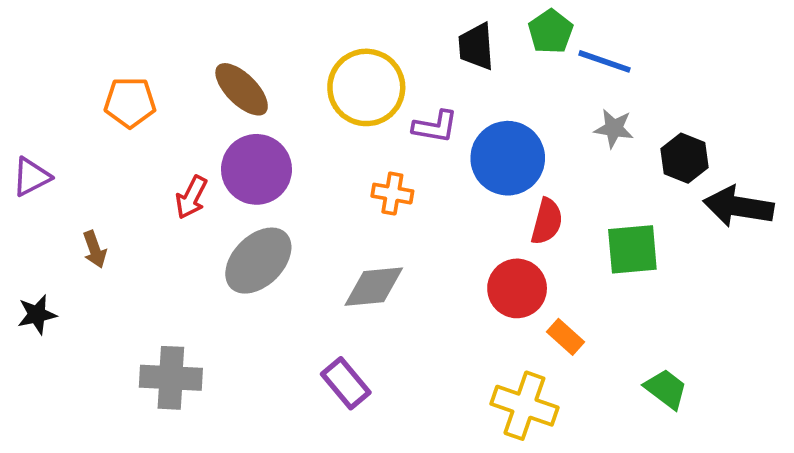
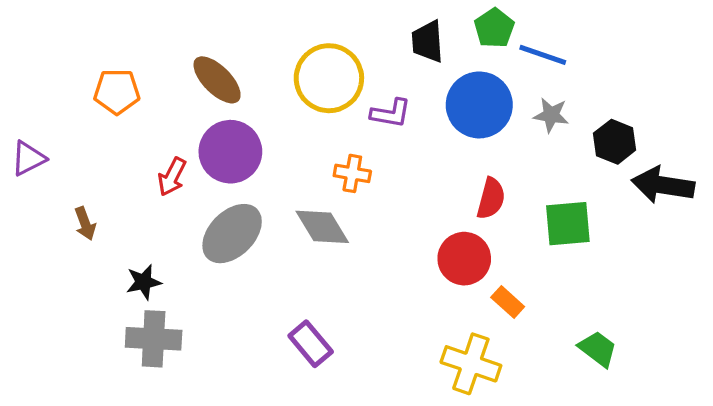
blue circle: (508, 158) -> (479, 105), moved
gray diamond: (374, 287) -> (322, 227), moved, turned 64
black star: (37, 315) -> (144, 282), moved

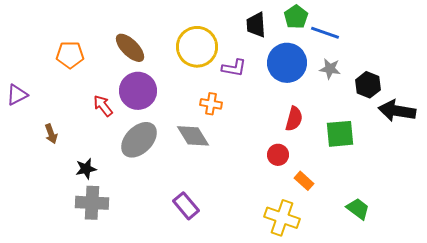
red arrow: (172, 177) -> (103, 106), turned 115
red circle: (464, 259) -> (278, 155), size x0.7

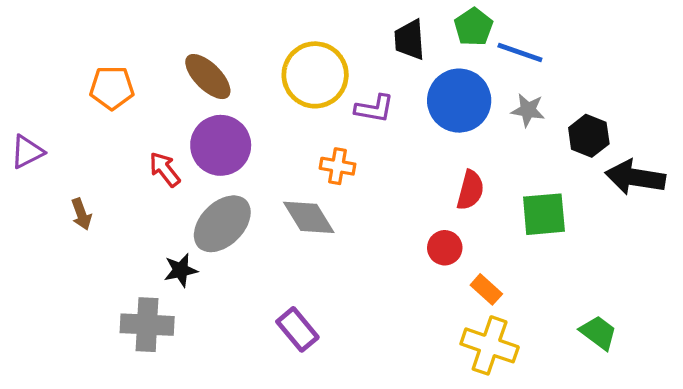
black star: (86, 169) -> (181, 270), moved
green trapezoid: (358, 209) -> (598, 333), moved
yellow cross: (282, 218) -> (490, 345), moved

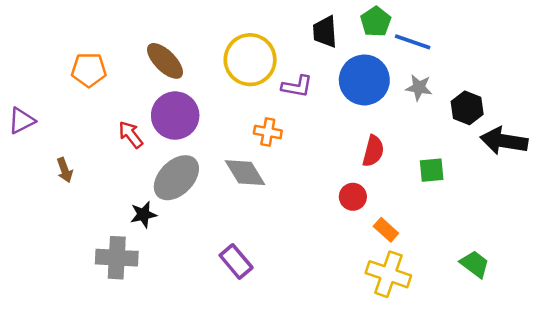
green square: (544, 214) -> (432, 170), size x0.7

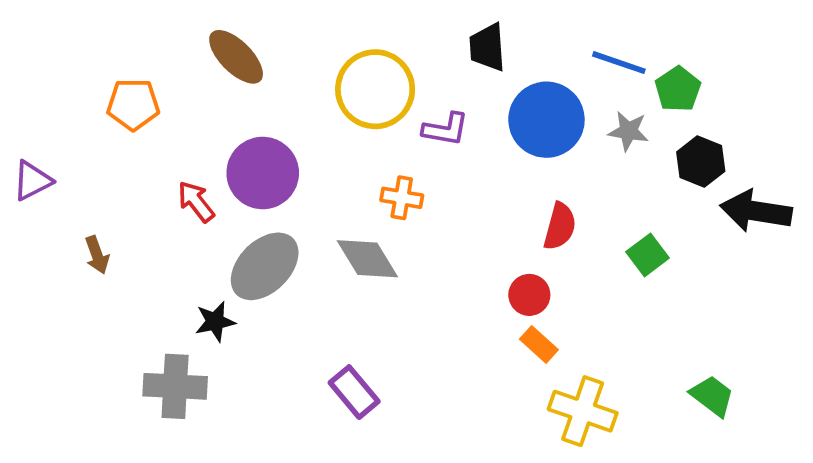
green pentagon: (376, 22) -> (678, 89), moved
brown ellipse: (165, 61) -> (236, 57), moved
green square: (432, 170) -> (647, 255), turned -32
orange rectangle: (386, 230) -> (539, 344), moved

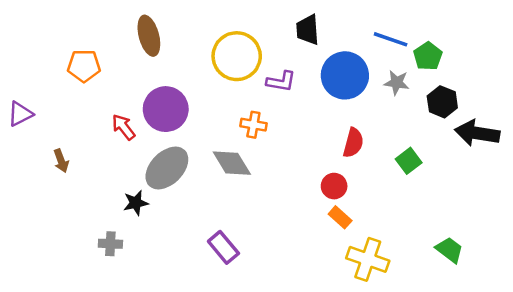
brown ellipse: (236, 57) -> (149, 36), turned 30
gray cross: (175, 386) -> (110, 244), size x0.6

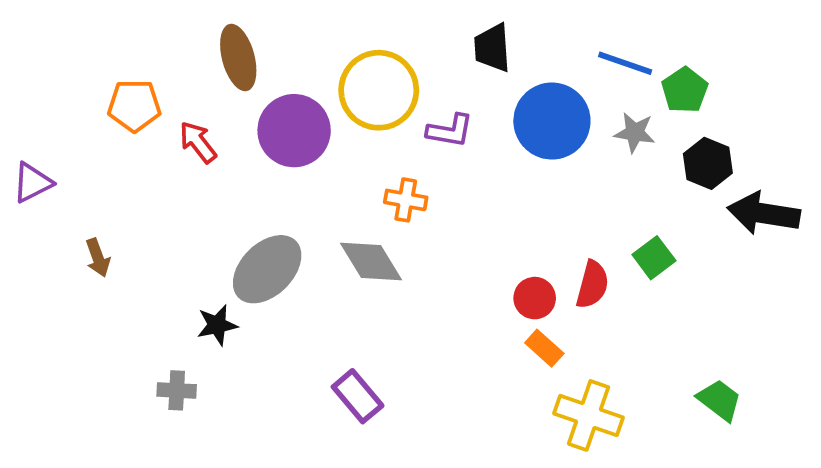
purple circle: (166, 109) -> (294, 131), moved
red arrow: (124, 127) -> (198, 142), moved
red semicircle: (353, 143) -> (592, 285), moved

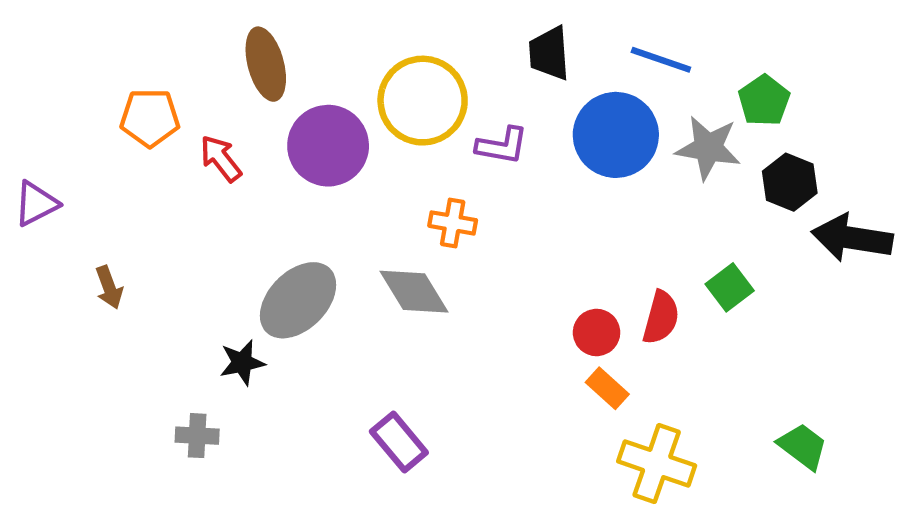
blue line: (625, 63) -> (661, 60), moved
gray star: (635, 133) -> (708, 148), size x1.4

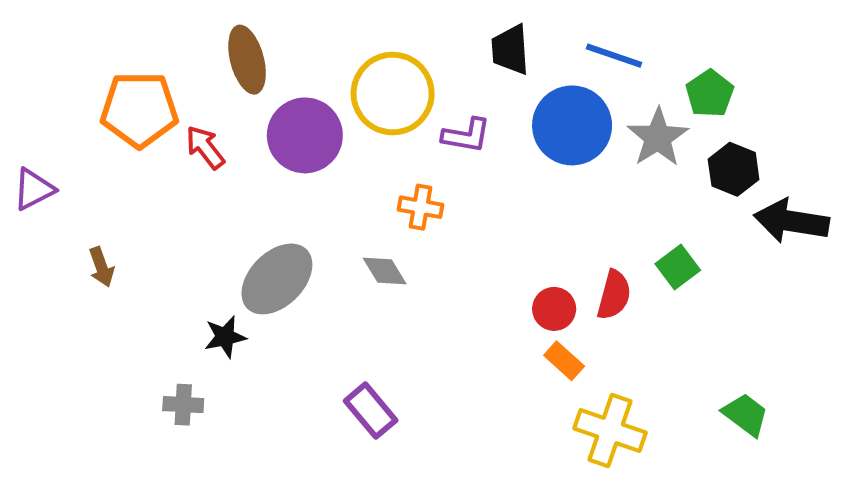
orange pentagon: (150, 118) -> (139, 109), size x1.4
gray star: (708, 148) -> (658, 137), turned 30
gray diamond: (414, 292) -> (385, 271), size x0.7

